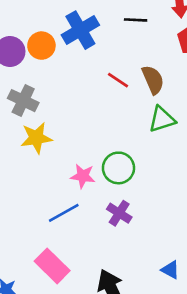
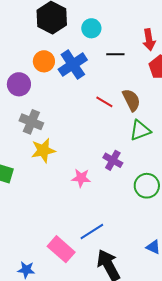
orange circle: (41, 46) -> (44, 61), moved
green circle: (118, 168) -> (147, 186), moved
blue line: (64, 213) -> (92, 231), moved
purple cross: (119, 213) -> (113, 160), moved

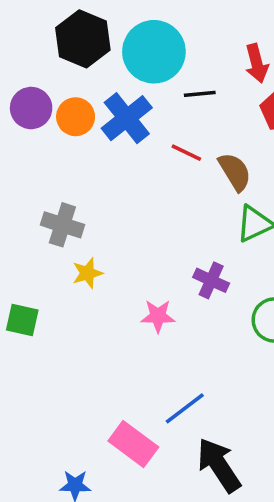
cyan circle: (91, 28) -> (154, 52), size x1.8
purple circle: (19, 84) -> (31, 108), moved
red line: (104, 102) -> (186, 153), moved
yellow star: (43, 150) -> (87, 273), size x0.7

